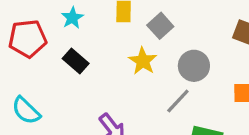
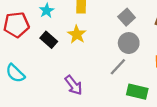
gray square: (160, 26) -> (127, 17), moved
yellow star: (143, 61) -> (77, 34), moved

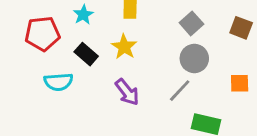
cyan semicircle: (15, 73) -> (58, 82), moved, turned -48
purple arrow: (74, 85) -> (127, 92), moved

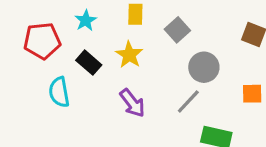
gray square: (191, 23) -> (177, 30), moved
cyan semicircle: (58, 82) -> (59, 92), turned 84

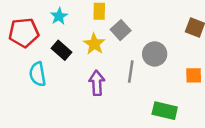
gray square: (177, 30) -> (121, 30), moved
gray line: (188, 101) -> (131, 72), moved, turned -35
purple arrow: (132, 103) -> (97, 83), turned -145

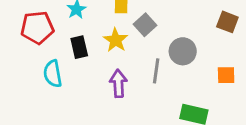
black rectangle: (62, 50) -> (79, 47), turned 36

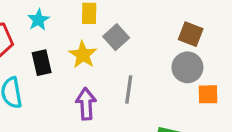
brown square: (227, 22) -> (191, 34), moved
gray circle: (183, 51) -> (187, 67), moved

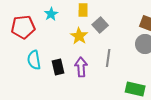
black rectangle: (42, 63) -> (58, 67), moved

